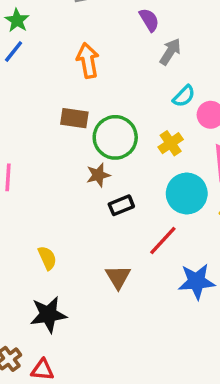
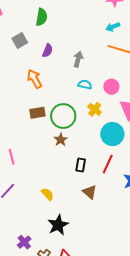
purple semicircle: (149, 20) -> (48, 51), moved, turned 72
cyan semicircle: (184, 96) -> (85, 85), moved, turned -104
black rectangle: (121, 205) -> (81, 165), moved, turned -40

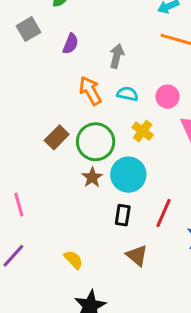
orange arrow: (34, 79) -> (90, 91), moved
brown rectangle: (37, 113) -> (57, 137), turned -35
cyan circle: (112, 134) -> (128, 175), moved

